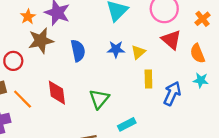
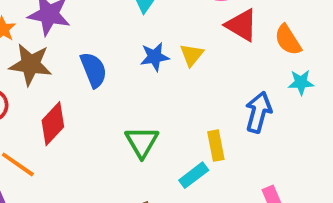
brown star: (41, 41) -> (31, 64), turned 30
yellow rectangle: (148, 79) -> (216, 146), moved
red diamond: (57, 93) -> (53, 124), moved, turned 60

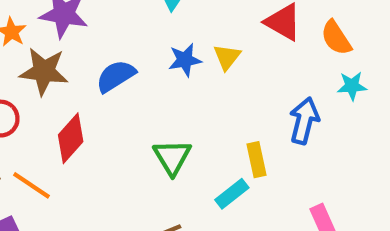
blue semicircle: (94, 70) -> (116, 76), turned -99

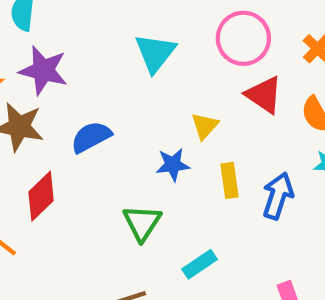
blue star: (185, 60) -> (173, 165), moved
yellow rectangle: (257, 160) -> (230, 180), moved

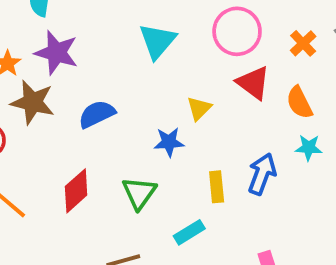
yellow rectangle: (230, 180) -> (217, 187), moved
red diamond: (41, 196) -> (76, 191), moved

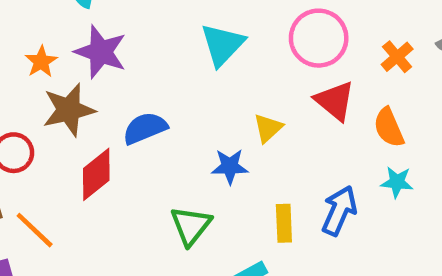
brown star: (33, 102) -> (69, 110), turned -30
red diamond: (76, 191) -> (96, 174), moved

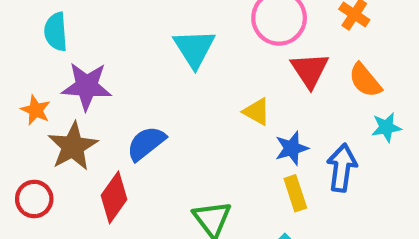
red triangle: (335, 101) -> (310, 70), turned 33
yellow triangle: (268, 128) -> (257, 112), turned -32
blue star: (230, 166) -> (292, 148), moved

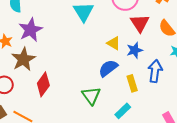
purple star: (87, 86) -> (30, 30), turned -30
blue semicircle: (146, 143) -> (108, 68), moved
blue star: (292, 148) -> (135, 50), moved

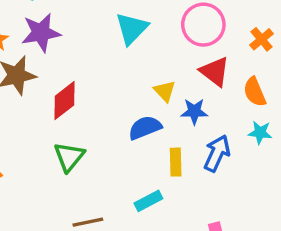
red triangle: (140, 23) -> (215, 71), turned -36
red diamond: (43, 84) -> (64, 101), moved
green triangle: (91, 96) -> (69, 157), moved

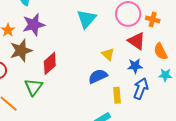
orange cross: (262, 39) -> (153, 19), moved, turned -32
blue star: (194, 111) -> (135, 66), moved
green triangle: (69, 157) -> (33, 87), moved

